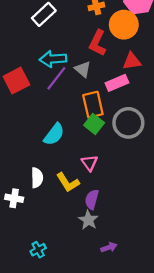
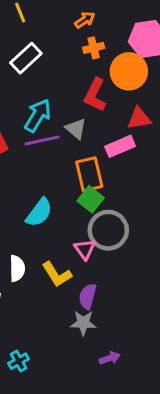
cyan arrow: (53, 59) -> (38, 115), turned 125
purple line: (56, 78) -> (42, 140), turned 40
gray circle: (128, 123) -> (108, 230), moved
gray star: (88, 220) -> (83, 323), turned -30

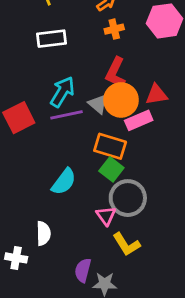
white rectangle: (26, 58) -> (52, 39), turned 36
orange circle: (129, 71) -> (121, 100), moved
orange rectangle: (89, 174) -> (110, 146), turned -60
yellow L-shape: (57, 274) -> (126, 244), moved
purple semicircle: (88, 296) -> (83, 270), moved

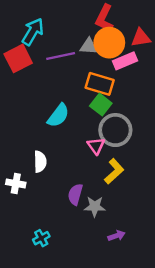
cyan arrow: (62, 92) -> (33, 32), moved
gray triangle: (98, 104) -> (89, 46), turned -36
yellow L-shape: (126, 244) -> (114, 171), turned -100

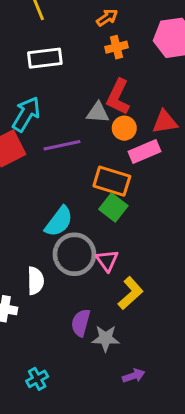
orange circle: (109, 43) -> (124, 128), size x0.6
gray triangle: (89, 46) -> (98, 113), moved
gray circle: (115, 130) -> (74, 254), moved

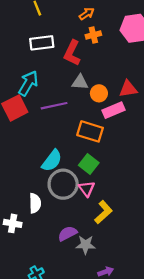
red L-shape: (118, 97) -> (72, 53), moved
green square: (113, 208) -> (89, 164), moved
purple semicircle: (81, 323) -> (68, 234), turned 48

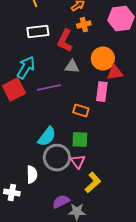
orange circle: (99, 93) -> (103, 59), moved, size x1.5
pink rectangle: (114, 110) -> (102, 92), turned -60
orange rectangle: (90, 131) -> (81, 111), size x0.7
green square: (89, 164) -> (80, 140), turned -36

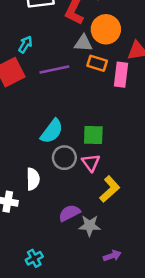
orange circle: (103, 59) -> (106, 29), moved
cyan arrow: (26, 68) -> (25, 44), size x0.6
orange rectangle: (81, 111) -> (97, 63), moved
gray circle: (57, 158) -> (64, 158), size x0.7

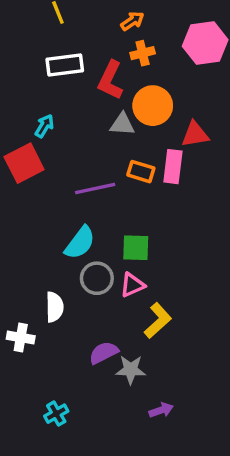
orange rectangle: (97, 63) -> (141, 172), moved
purple line: (54, 70) -> (95, 189), moved
pink triangle: (91, 163) -> (132, 285), turned 42

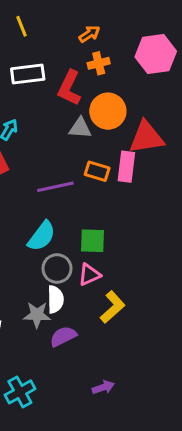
red triangle: (195, 134) -> (146, 137), size x1.4
white semicircle: (55, 307) -> (55, 299), moved
gray star: (131, 370) -> (37, 315), moved
purple arrow: (161, 410) -> (103, 387), moved
cyan cross: (56, 414) -> (20, 392), size x1.4

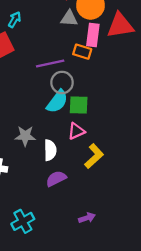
pink rectangle: (126, 167) -> (93, 35), moved
cyan semicircle: (42, 236) -> (57, 101), moved
gray circle: (57, 269) -> (62, 82), moved
gray star: (37, 315) -> (25, 136), moved

